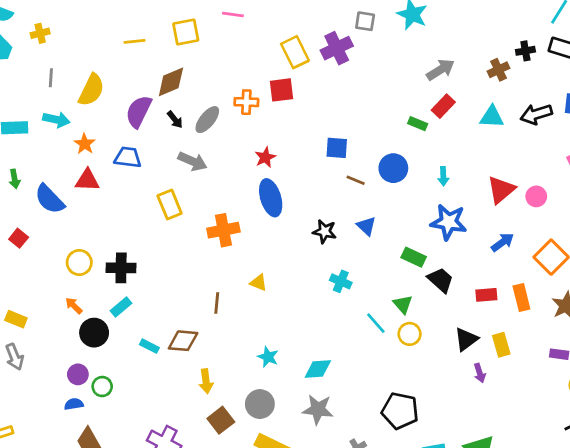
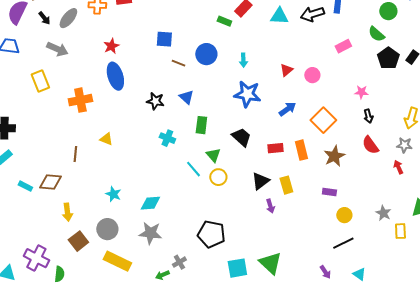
red triangle: (501, 190) -> (286, 70), size x0.6
green rectangle: (414, 257) -> (201, 125), moved, turned 72

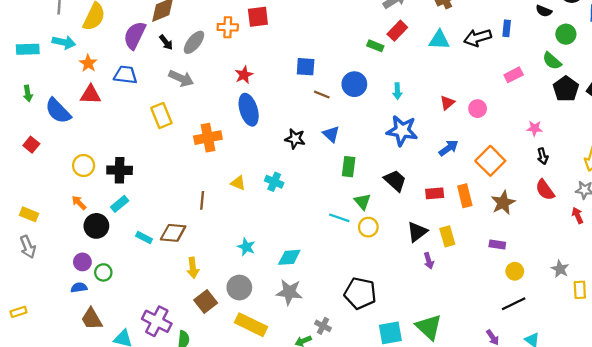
cyan cross: (167, 138) -> (274, 182), moved
cyan line: (193, 169) -> (339, 218), turned -30
gray cross: (179, 262) -> (323, 326), turned -32

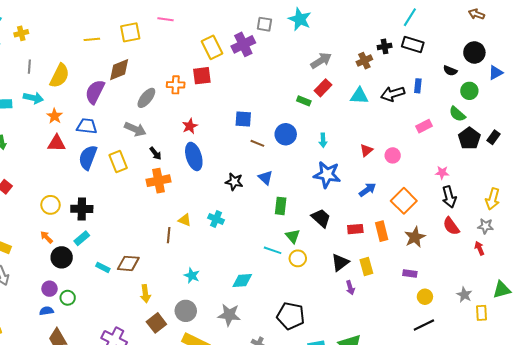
black arrow: (166, 42) -> (155, 153), moved
blue semicircle: (58, 111) -> (88, 157), moved, turned 65
black arrow: (543, 156) -> (449, 197), size x1.5
brown line: (202, 200) -> (169, 235), moved
cyan diamond: (289, 257) -> (242, 281), moved

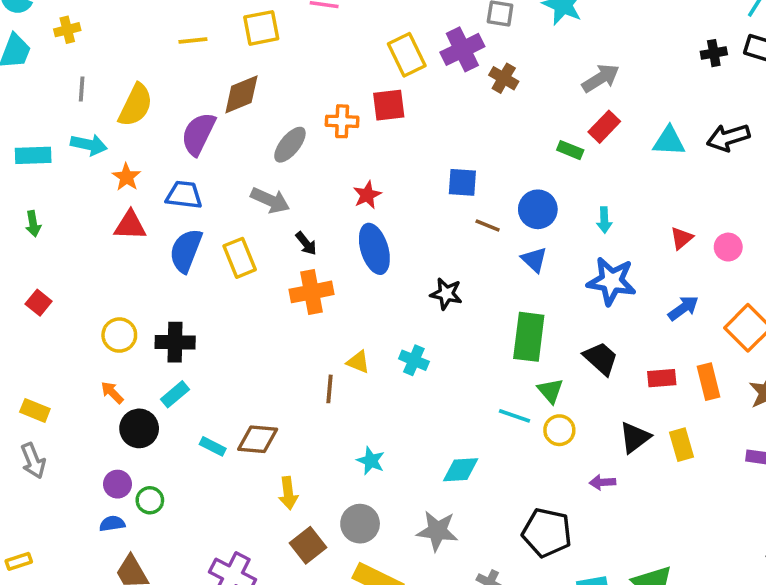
brown cross: (364, 61) -> (504, 78), moved, turned -35
blue triangle: (265, 178) -> (534, 260), moved
green rectangle: (281, 206) -> (529, 337), size x1.5
purple arrow: (350, 288) -> (602, 482), moved, turned 104

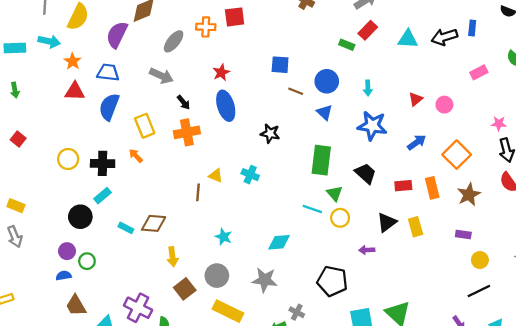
yellow rectangle: (240, 258) -> (145, 126), moved
orange arrow: (112, 393) -> (136, 156), moved

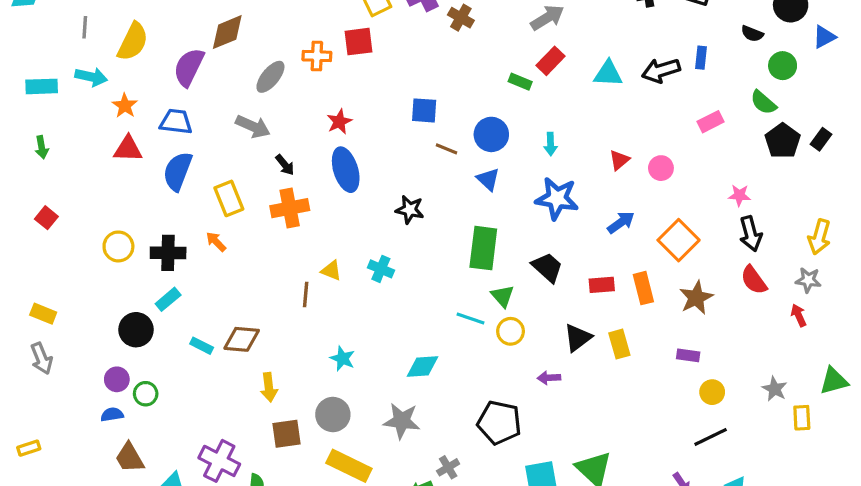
brown square: (185, 289) -> (286, 434), turned 30
gray cross: (297, 312) -> (448, 467), turned 32

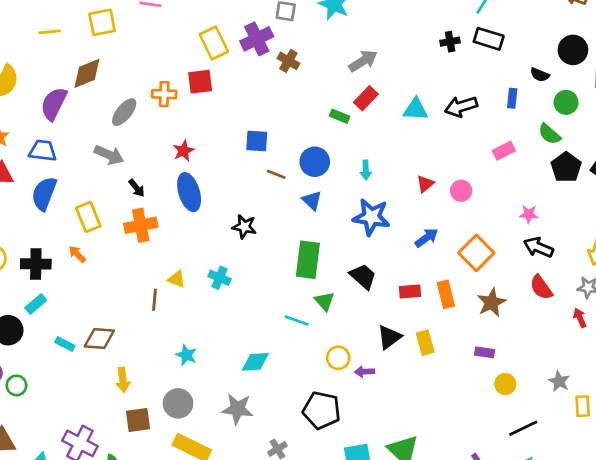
blue rectangle: (701, 58) -> (512, 98), moved
black arrow: (751, 234) -> (538, 247), turned 128
yellow circle: (511, 331) -> (338, 358), moved
black line: (711, 437) -> (523, 428), moved

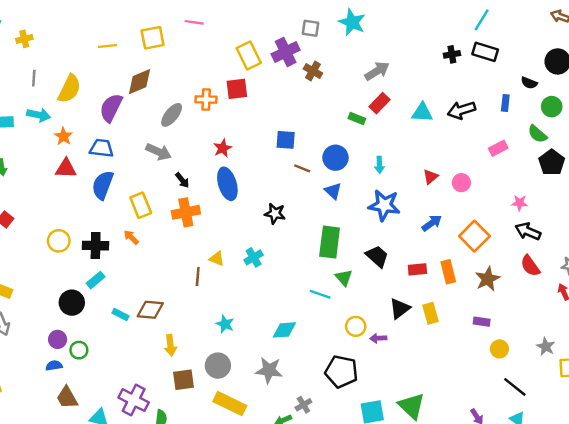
cyan cross: (219, 278) -> (254, 257), turned 36
black line: (523, 428) -> (515, 387), turned 65

